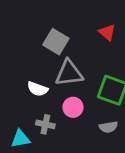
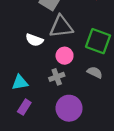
gray cross: (45, 124) -> (57, 77), moved, turned -32
gray semicircle: (108, 127) -> (95, 72), turned -144

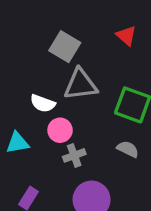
pink circle: (65, 56) -> (60, 130), moved
cyan triangle: (20, 82) -> (17, 143), moved

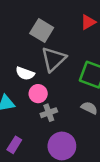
red triangle: (126, 36) -> (88, 22), turned 49
gray triangle: (81, 84) -> (54, 59), turned -36

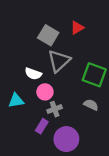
red triangle: (88, 22) -> (77, 28), moved
purple rectangle: (14, 145) -> (42, 126), moved

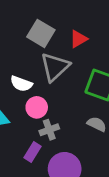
red triangle: (77, 28) -> (79, 39), moved

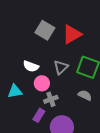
red triangle: (79, 39) -> (72, 34), size x1.5
gray triangle: (55, 67) -> (61, 67), moved, size x0.7

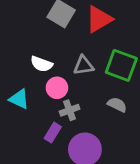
gray triangle: (61, 67) -> (84, 65), turned 35
cyan triangle: (15, 91) -> (19, 99), turned 35

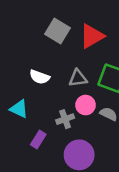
pink circle: (57, 88) -> (86, 105), moved
purple rectangle: (53, 133) -> (38, 140), moved

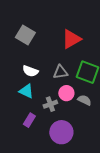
gray square: (57, 31) -> (25, 35), moved
cyan triangle: (19, 109) -> (26, 91), moved

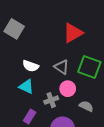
gray square: (25, 35) -> (14, 29), moved
gray triangle: (60, 72) -> (62, 67), turned 42
gray semicircle: (84, 100) -> (86, 106), moved

